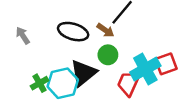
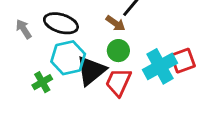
black ellipse: (73, 32) -> (61, 23), moved
cyan hexagon: (63, 83) -> (68, 58), moved
red trapezoid: (129, 83) -> (118, 82), moved

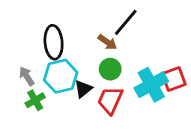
black ellipse: (61, 23) -> (54, 42), turned 68
gray arrow: (24, 29) -> (27, 76), moved
black triangle: (91, 71) -> (83, 89), size x0.6

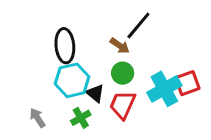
gray arrow: (27, 76) -> (37, 118), moved
black triangle: (83, 89) -> (95, 93), turned -42
green cross: (35, 100) -> (81, 118), moved

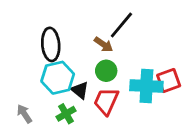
cyan cross: (164, 89) -> (146, 86), turned 32

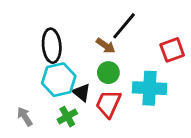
red square: (169, 80) -> (172, 50), moved

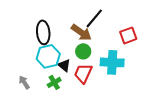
brown arrow: (106, 46) -> (81, 32), size x1.5

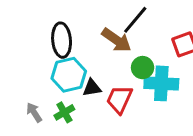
green circle: (83, 51) -> (143, 68), moved
black triangle: (64, 65) -> (92, 88), turned -48
green cross: (54, 82) -> (64, 112), moved

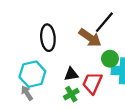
cyan hexagon: (69, 75) -> (32, 74), moved
green cross: (64, 112) -> (71, 94), moved

